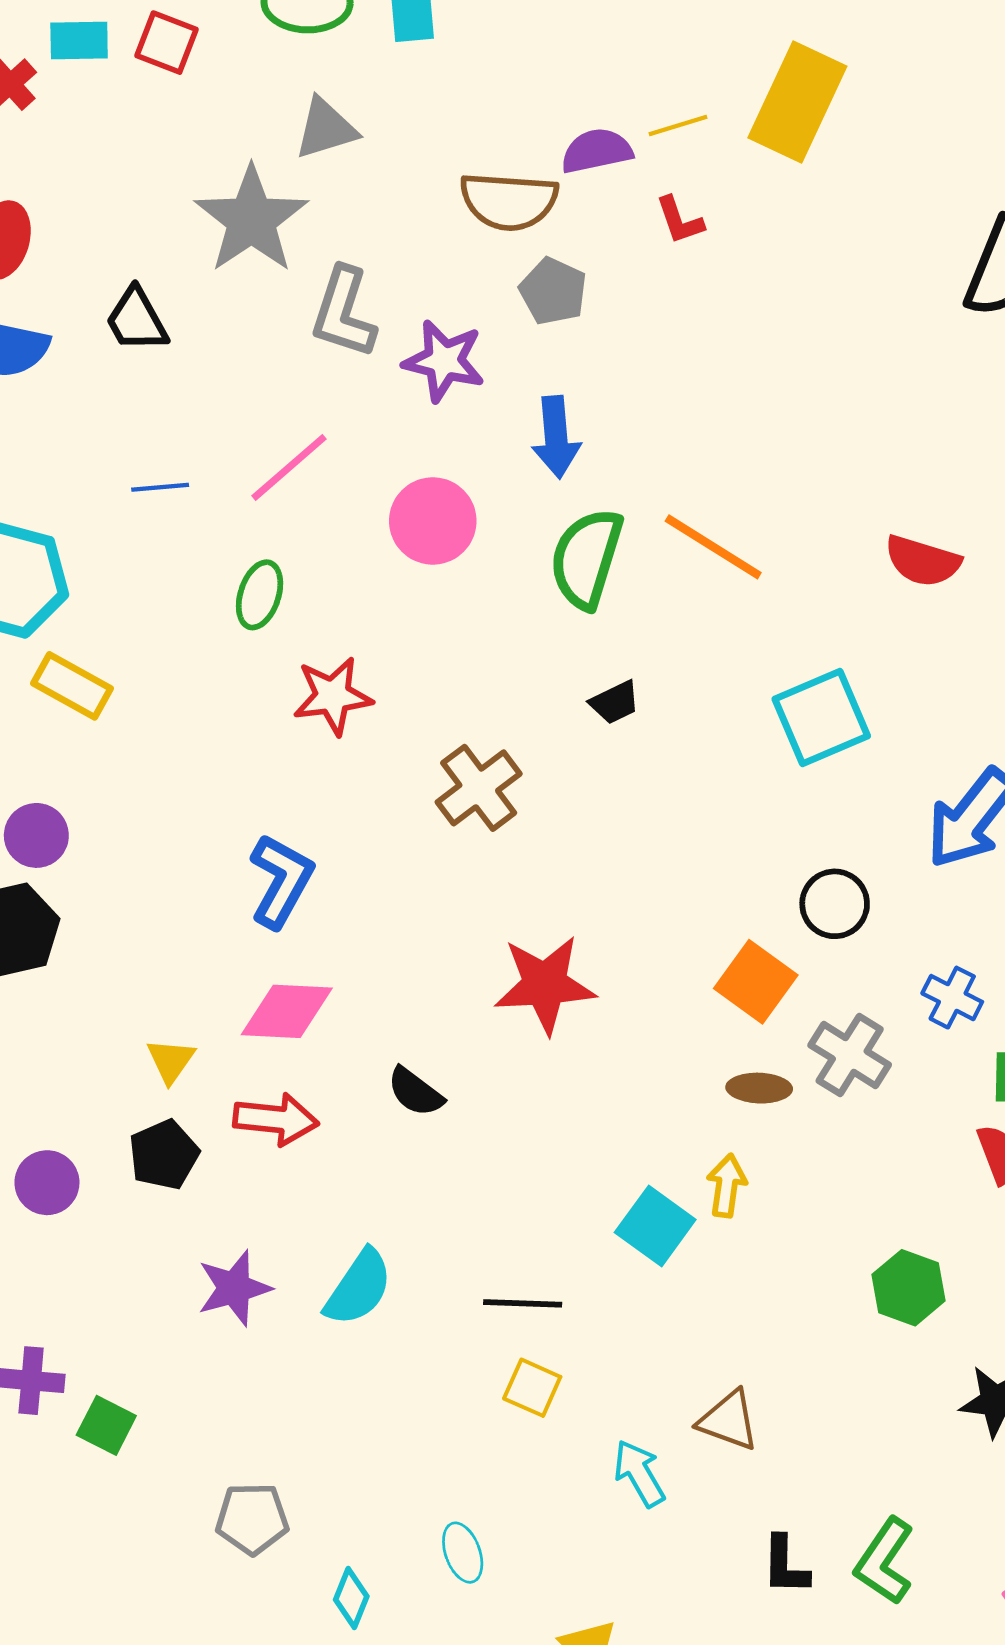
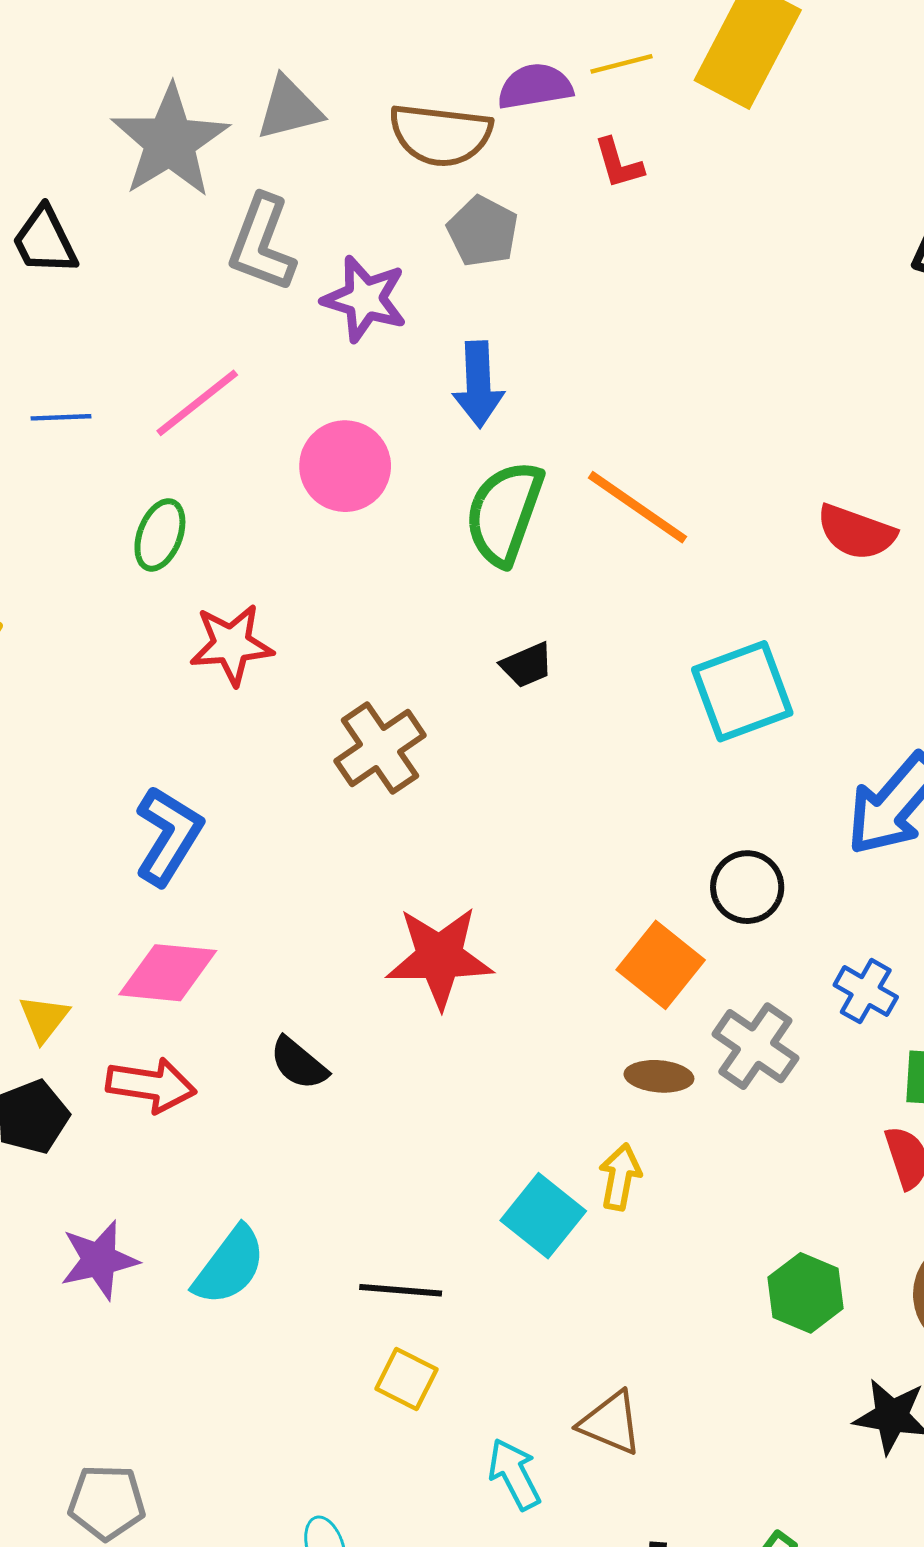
gray triangle: (326, 129) -> (289, 108), moved

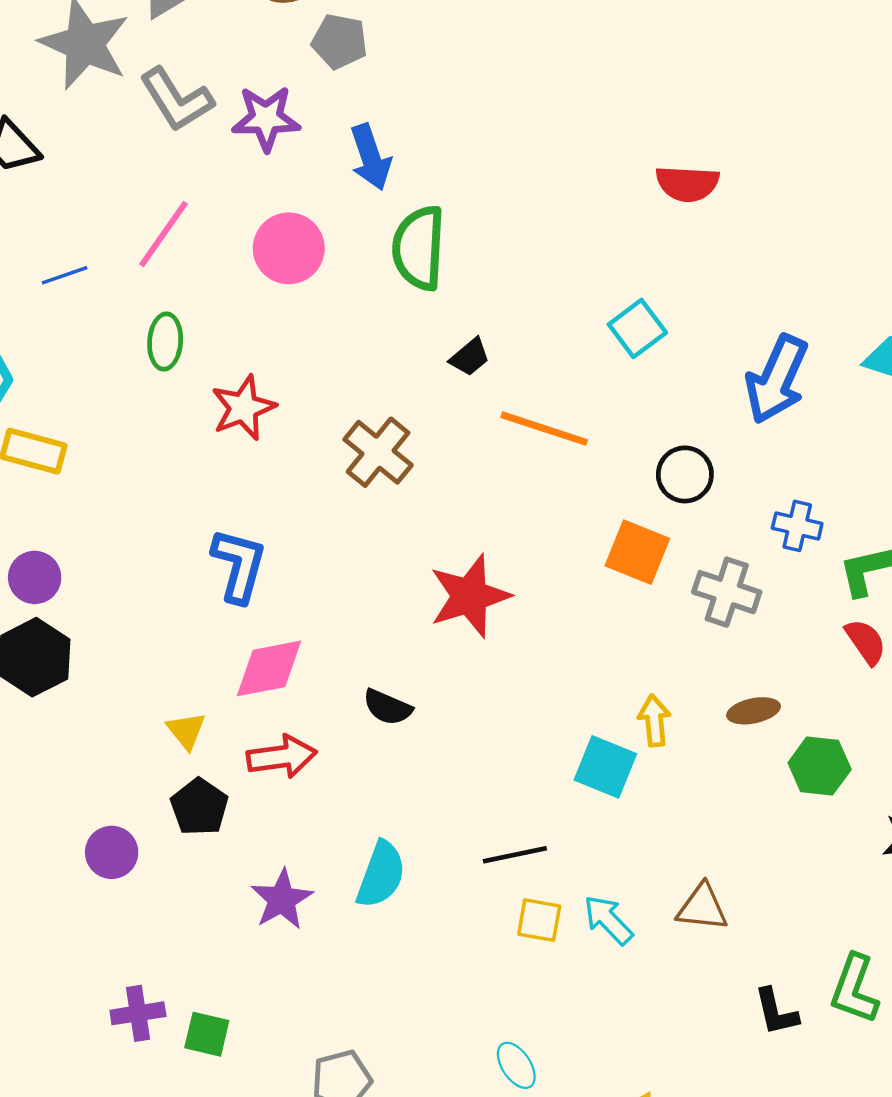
gray L-shape: (262, 243) -> (176, 100), turned -36
orange line: (638, 507) -> (544, 429), moved
cyan square: (742, 691) -> (637, 328), size x0.7
brown ellipse: (659, 1076) -> (754, 711), moved
cyan arrow: (514, 1474) -> (608, 920), moved

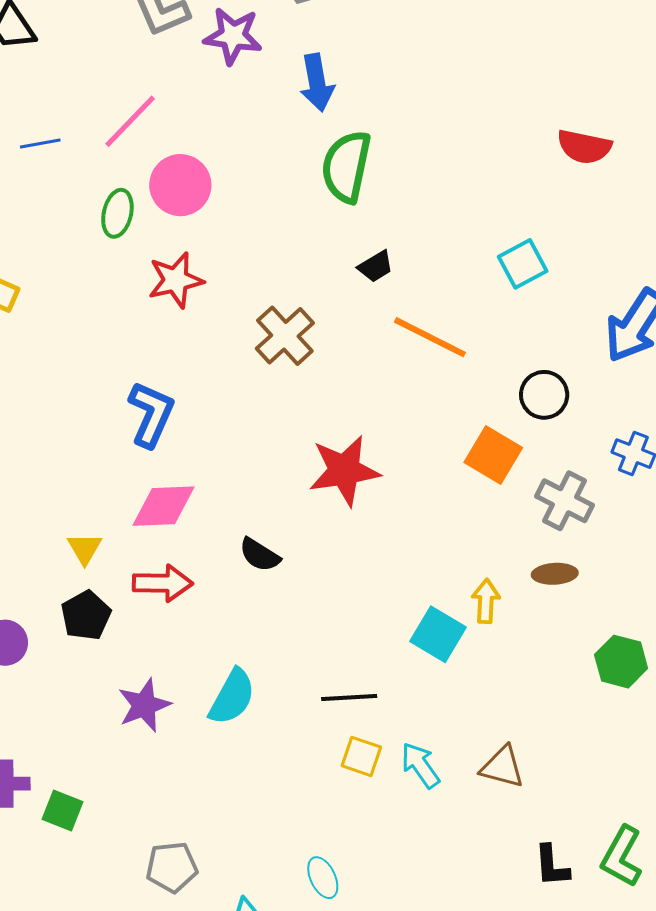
pink circle: (289, 248) -> (180, 185), moved
brown ellipse: (754, 711) -> (555, 574), moved

